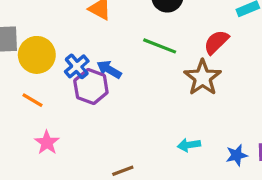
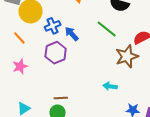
purple hexagon: (91, 87) -> (56, 53), moved
cyan arrow: (189, 145) -> (110, 86), moved

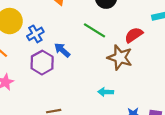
blue arrow: (72, 34) -> (62, 50), moved
brown star: (127, 56) -> (120, 57), turned -30

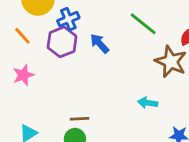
purple hexagon: (42, 63) -> (62, 42), moved

